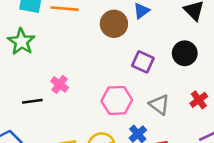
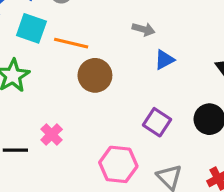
brown circle: (114, 24) -> (95, 75), moved

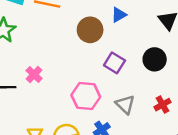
brown circle: (95, 75) -> (90, 30), moved

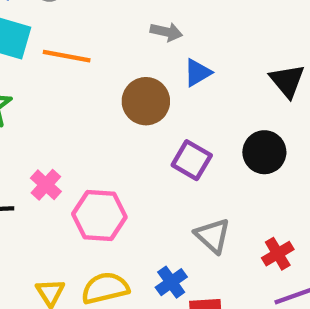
pink hexagon: (86, 96) -> (99, 215), moved
red cross: (162, 105) -> (278, 254), moved

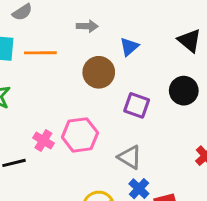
gray arrow: (166, 32) -> (87, 26), moved
pink hexagon: (99, 215) -> (80, 135), moved
gray triangle: (213, 236) -> (130, 157), moved

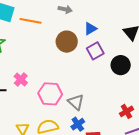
purple square: (137, 105) -> (95, 51), moved, turned 30
pink hexagon: (80, 135) -> (50, 94), moved

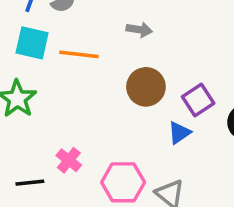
blue triangle: (90, 29) -> (179, 133), moved

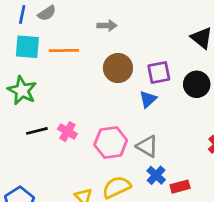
purple square: (198, 100) -> (159, 72), turned 30
black line: (30, 183) -> (37, 131), moved

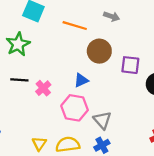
gray arrow: (107, 26) -> (112, 16), moved
orange line: (64, 50) -> (75, 26), moved
blue triangle: (148, 99) -> (81, 80), moved

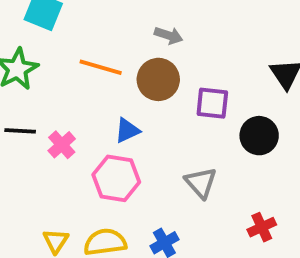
gray arrow: (112, 16) -> (169, 35), moved
orange line: (75, 26) -> (101, 67), moved
gray triangle: (102, 120) -> (201, 183), moved

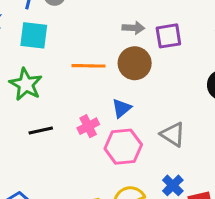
purple square: (212, 103) -> (168, 36), moved
pink cross: (62, 145) -> (88, 126), moved, turned 30
gray triangle: (201, 183) -> (173, 134), moved

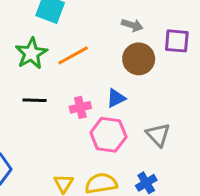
gray arrow: (133, 28) -> (132, 25), moved
orange line: (89, 66) -> (73, 55), moved, turned -44

